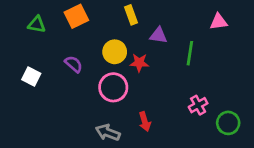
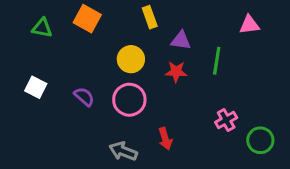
orange square: (76, 16) -> (87, 19), turned -35
red star: (139, 63) -> (176, 72), moved
purple semicircle: (74, 64) -> (84, 97), moved

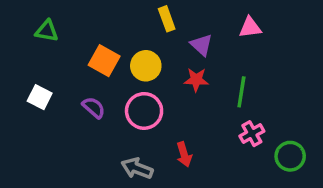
orange square: (87, 19) -> (104, 61), moved
pink triangle: (249, 25) -> (250, 28), moved
purple triangle: (181, 40) -> (201, 45), turned 35
green line: (217, 61) -> (241, 92), moved

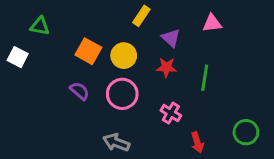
yellow rectangle: (167, 19) -> (141, 16), turned 54
white square: (40, 97) -> (18, 57), moved
pink cross: (252, 134) -> (171, 113), moved, turned -30
red arrow: (184, 154) -> (197, 142), moved

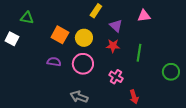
purple semicircle: (80, 91) -> (54, 62), turned -32
green circle: (246, 132) -> (171, 72), moved

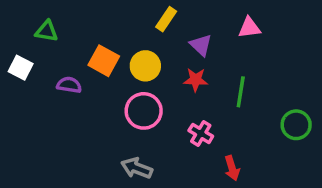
purple semicircle: (54, 62) -> (69, 85), moved

